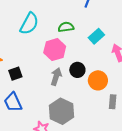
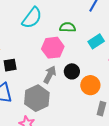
gray hexagon: (61, 111) -> (37, 98), moved

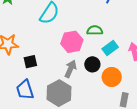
green semicircle: (68, 27) -> (95, 30), moved
cyan rectangle: (96, 41) -> (110, 48), moved

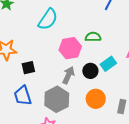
cyan rectangle: (110, 48) -> (108, 64), moved
orange circle: (112, 77) -> (96, 99), moved

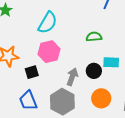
pink hexagon: (70, 48) -> (49, 52), moved
cyan rectangle: (108, 64) -> (111, 62), turned 42

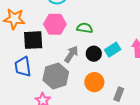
green semicircle: (94, 37) -> (85, 28), moved
cyan rectangle: (111, 62) -> (113, 50), turned -49
black square: (32, 72) -> (33, 40), size x1.5

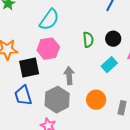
green semicircle: (85, 28) -> (88, 40), moved, turned 84
gray arrow: (71, 54) -> (69, 76), turned -30
black circle: (94, 54) -> (113, 39), moved

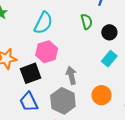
green semicircle: (88, 40) -> (87, 22), moved

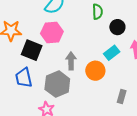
black square: (31, 73) -> (32, 50), turned 30
orange circle: (102, 95) -> (95, 71), moved

